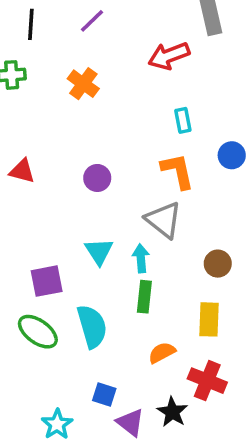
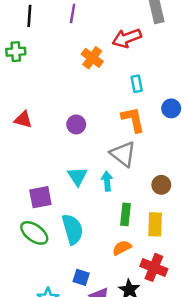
purple line: (92, 21) -> (73, 13), turned -36
orange cross: (83, 84) -> (92, 58), moved
green rectangle: (144, 297) -> (126, 214), moved

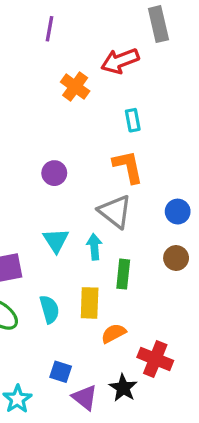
blue circle: (171, 108) -> (178, 212), moved
brown circle: (161, 185) -> (176, 258), moved
green rectangle: (126, 214) -> (123, 274), moved
yellow rectangle: (155, 224) -> (90, 303), moved
cyan semicircle: (73, 229) -> (49, 309), size x0.7

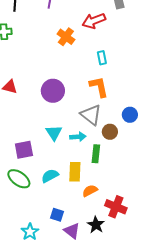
purple circle: (54, 173) -> (53, 91), size x1.5
cyan arrow: (94, 247) -> (78, 137), turned 91
brown circle: (176, 258) -> (110, 132), moved
cyan semicircle: (49, 309) -> (50, 176), turned -102

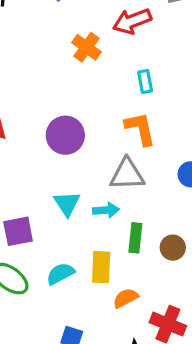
gray triangle: (91, 115) -> (127, 174), turned -40
brown circle: (110, 132) -> (173, 248), moved

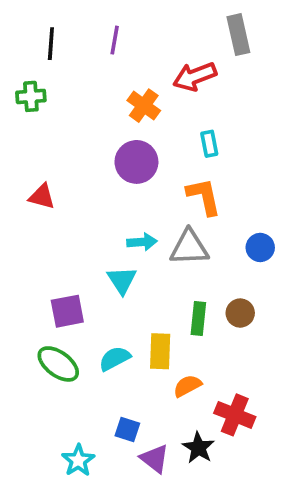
purple circle: (65, 135) -> (136, 162), moved
cyan arrow: (106, 210) -> (142, 242), moved
brown circle: (173, 248) -> (240, 313), moved

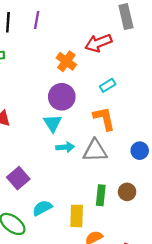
purple line: (115, 40) -> (37, 20), moved
cyan rectangle: (209, 144) -> (108, 85), turned 70
cyan triangle: (122, 280) -> (53, 123), moved
purple square: (67, 311) -> (18, 178), moved, turned -30
cyan semicircle: (115, 359) -> (42, 208), moved

